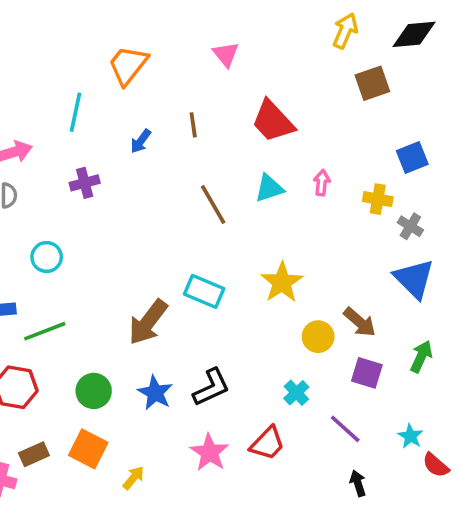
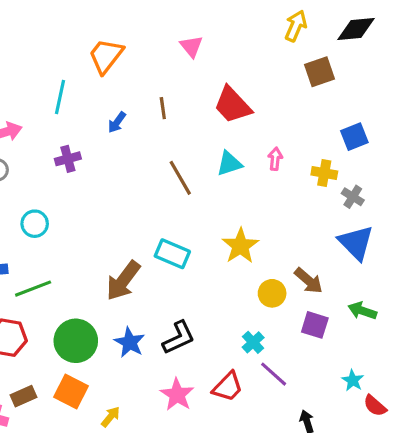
green arrow: (421, 357) -> (362, 311), turned -96
green circle: (94, 391) -> (76, 341), size x1.4
purple line: (345, 429) -> (274, 374), moved

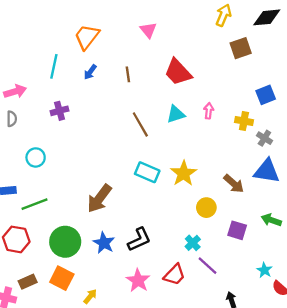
blue arrow: (117, 122) -> (90, 72), moved
blue triangle: (356, 243) -> (267, 171), turned -36
cyan rectangle: (172, 254) -> (147, 172), moved
brown arrow: (308, 281) -> (234, 184), moved

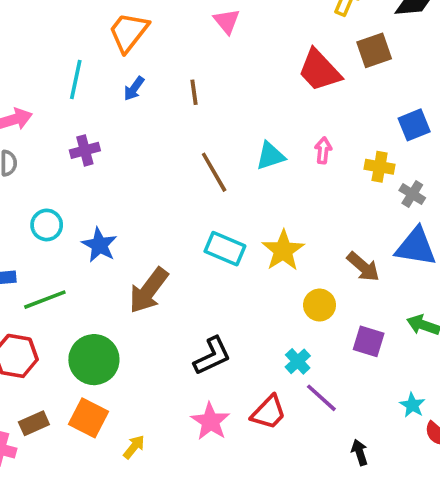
red trapezoid: (178, 72) -> (320, 70), moved
blue star: (104, 243) -> (99, 245), moved

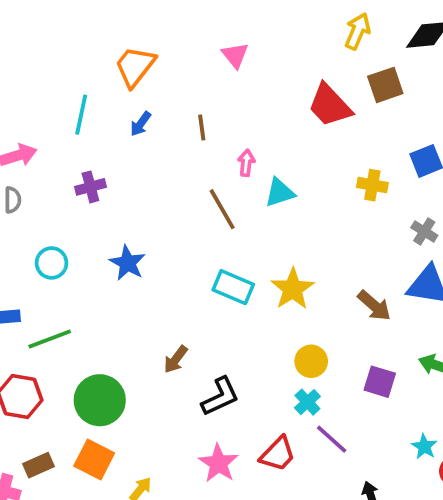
pink arrow: (323, 150) -> (246, 163), moved
yellow cross: (380, 167) -> (372, 185), moved
blue star: (99, 245) -> (128, 263), moved
brown arrow: (149, 290) -> (176, 359), moved, size x0.6
yellow circle: (320, 305) -> (311, 361), moved

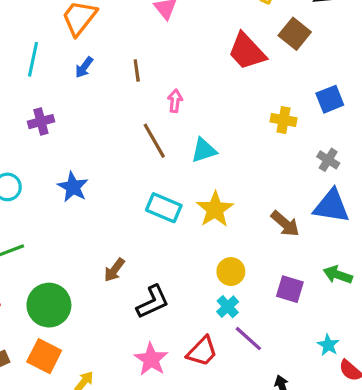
brown square: (385, 85) -> (295, 34), turned -32
cyan triangle: (280, 192) -> (204, 150), moved

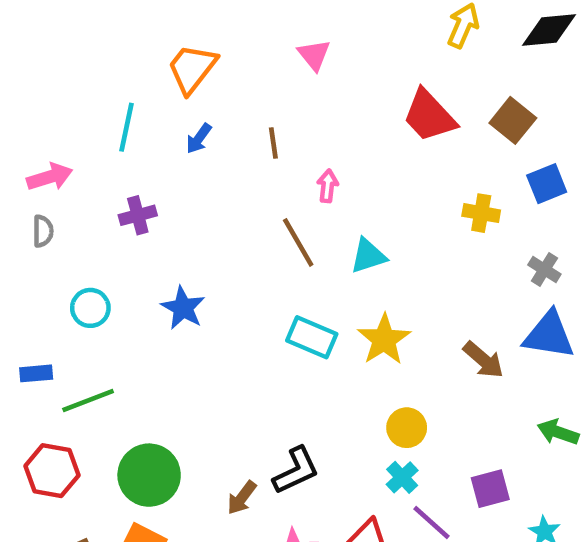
brown square: (295, 34) -> (513, 120), moved
brown arrow: (114, 270) -> (242, 498), moved
purple square: (290, 289) -> (490, 489), moved, turned -32

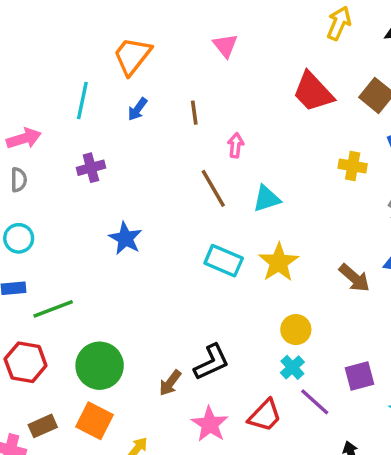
cyan circle: (90, 308) -> (19, 238), moved

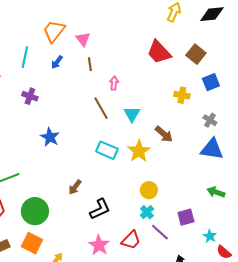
pink triangle: (225, 46) -> (83, 39), moved
purple cross: (91, 168) -> (30, 96), turned 35
cyan triangle: (267, 199) -> (132, 114), turned -42
brown arrow: (354, 278) -> (164, 134), moved
brown arrow: (170, 383) -> (75, 187), moved

